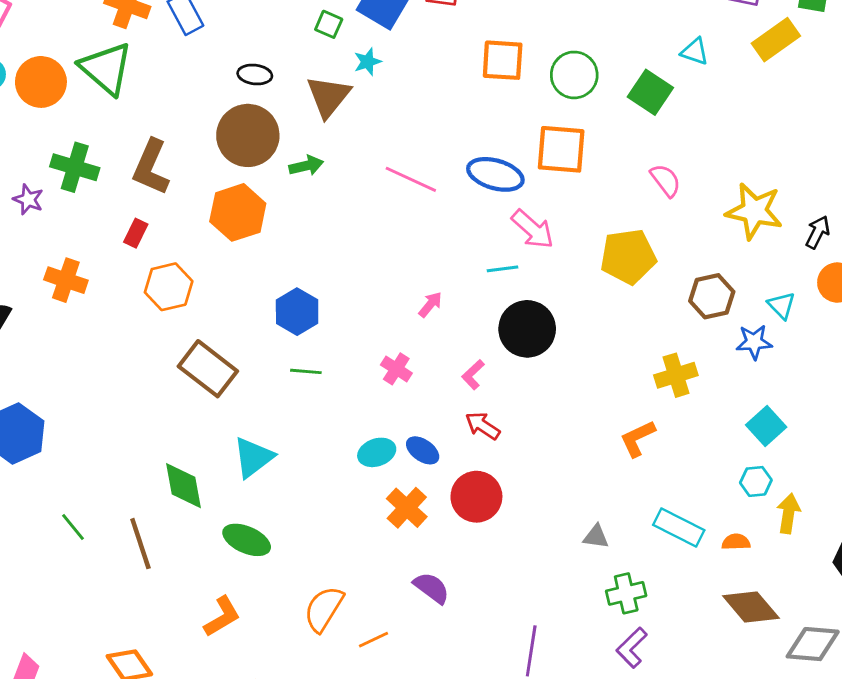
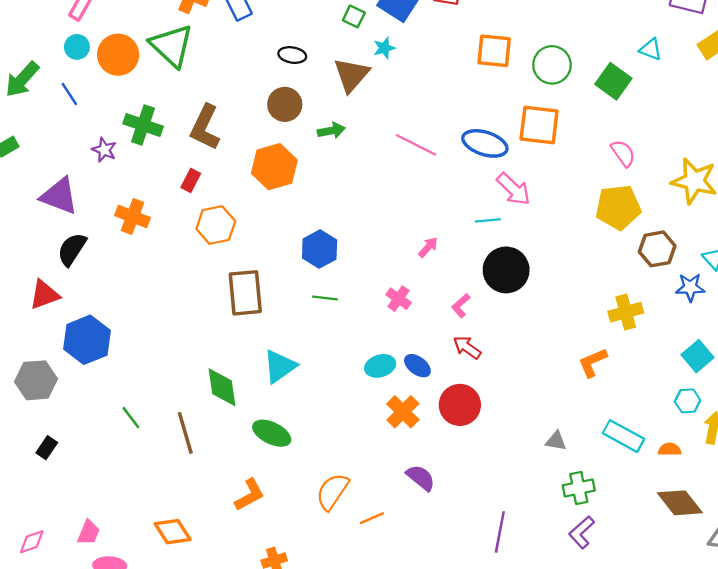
brown circle: (248, 135) -> (285, 104), size x0.7
yellow pentagon: (628, 257) -> (618, 207), moved
brown rectangle: (208, 369) -> (245, 293), turned 45

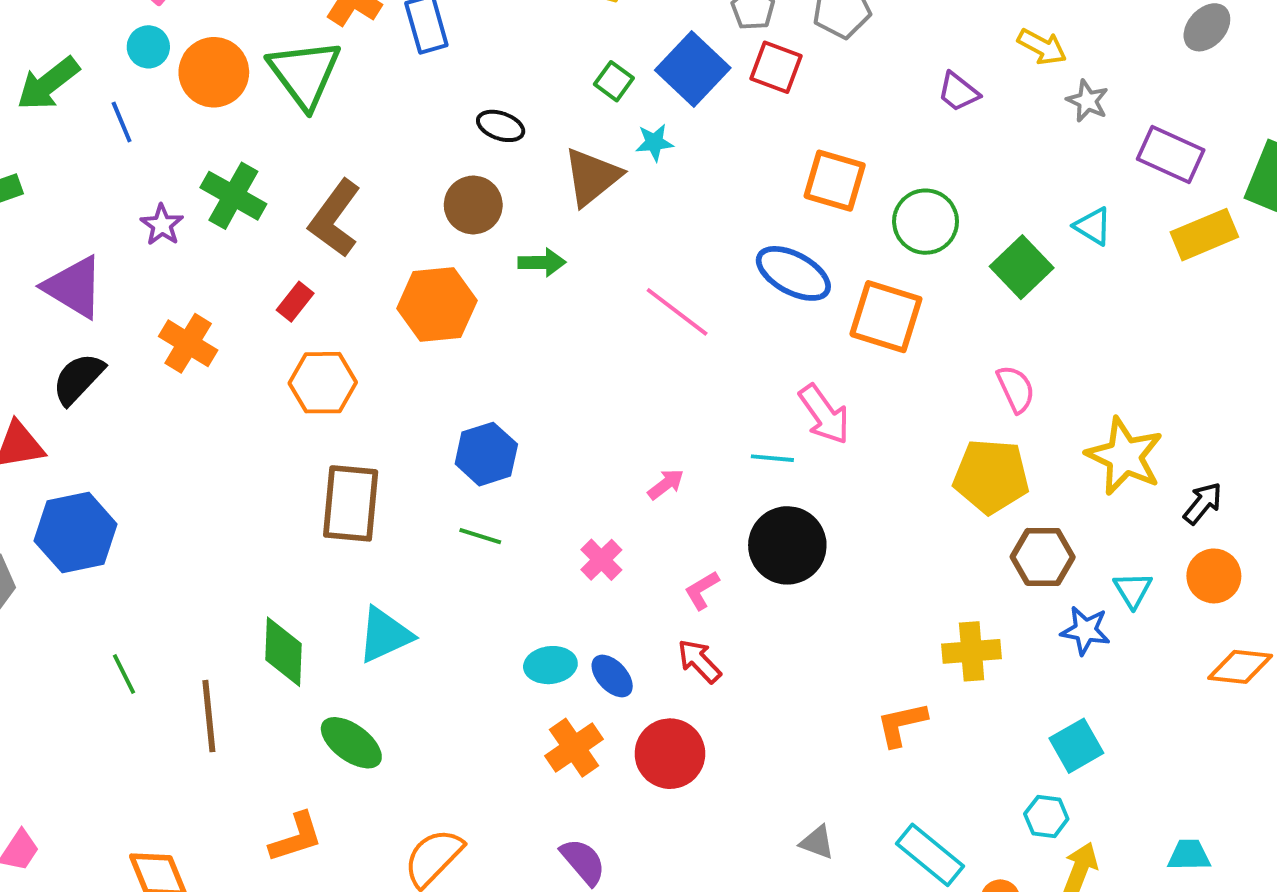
blue ellipse: (485, 143) -> (793, 273), moved

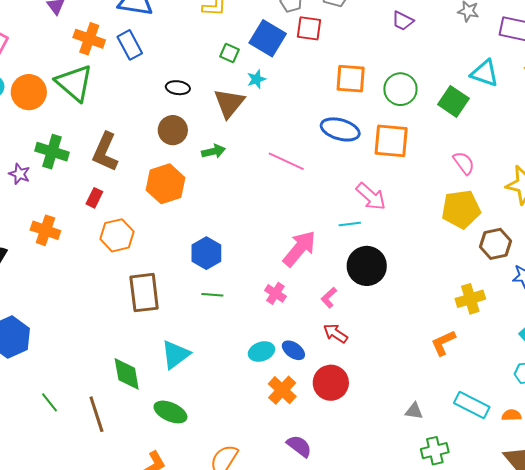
cyan triangle: (1093, 226) -> (485, 73), size x1.4
pink arrow: (666, 484) -> (299, 249), size x2.0

